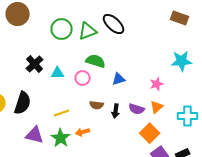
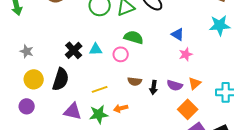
cyan star: (182, 61) -> (220, 25), moved
black cross: (35, 64) -> (74, 50), moved
blue triangle: (119, 79) -> (178, 34), moved, turned 48
pink star: (157, 84) -> (186, 54), moved
green star: (61, 138) -> (99, 114), turned 30

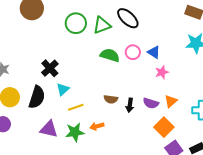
cyan triangle: (96, 49) -> (63, 89), moved, turned -40
pink circle: (121, 54) -> (133, 52), moved

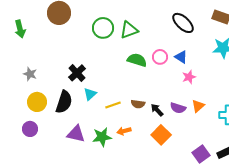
black ellipse: (128, 18) -> (183, 23), moved
black arrow: (130, 105) -> (157, 110), turned 128
yellow line: (76, 107) -> (113, 105), moved
orange square: (164, 127) -> (161, 135), moved

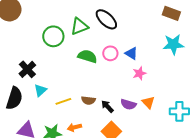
black ellipse: (183, 23) -> (106, 19), moved
green circle: (103, 28) -> (53, 36), moved
orange triangle: (198, 106) -> (148, 102), turned -32

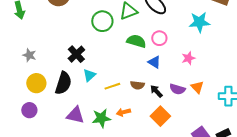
cyan star: (173, 44) -> (199, 22), moved
blue triangle: (131, 53) -> (154, 62), moved

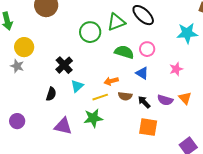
yellow circle: (36, 83) -> (24, 47), moved
black semicircle: (63, 83) -> (51, 94), size x0.6
orange arrow: (123, 112) -> (111, 81), moved
orange square: (160, 116) -> (148, 127), turned -36
green star: (101, 118) -> (93, 118), moved

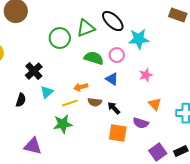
cyan star: (187, 33) -> (139, 39), moved
purple semicircle: (165, 100) -> (141, 123), moved
purple triangle: (63, 126) -> (33, 146), moved

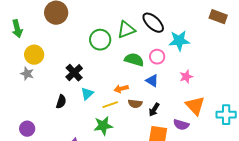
orange triangle: (155, 104) -> (195, 106), size x1.5
black arrow: (114, 108) -> (154, 110), turned -104

